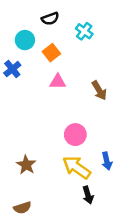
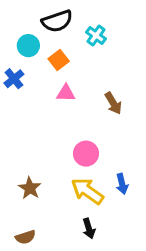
black semicircle: (50, 19) -> (57, 21), size x1.5
black arrow: (88, 195) -> (89, 228), moved

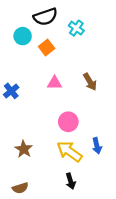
blue cross: (14, 79) -> (11, 91), moved
pink triangle: (66, 93) -> (55, 83), moved

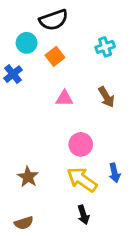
cyan cross: (76, 28) -> (105, 47), moved, turned 35
blue cross: (11, 91) -> (13, 74), moved

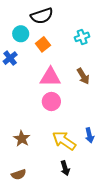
pink triangle: (64, 98) -> (50, 77), size x1.5
pink circle: (81, 144) -> (51, 101), moved

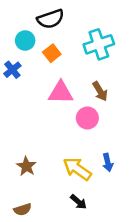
cyan cross: (82, 37) -> (99, 44), size x1.6
pink circle: (51, 101) -> (87, 118), moved
black arrow: (65, 168) -> (78, 202), turned -32

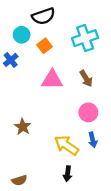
pink circle: (87, 118) -> (88, 112), moved
brown star: (26, 166) -> (23, 127), moved
black arrow: (78, 202) -> (68, 174), turned 56

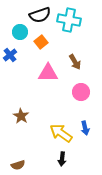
cyan cross: (85, 38) -> (69, 20), moved, turned 30
brown arrow: (86, 79) -> (75, 62), moved
pink circle: (88, 112) -> (81, 92), moved

